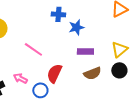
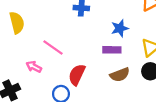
blue star: (76, 27) -> (120, 28), moved
pink arrow: (20, 78) -> (34, 67), moved

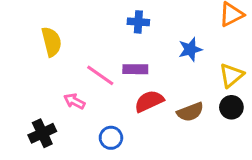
purple rectangle: (112, 50) -> (135, 69), moved
red semicircle: (77, 75) -> (149, 101), moved, turned 40

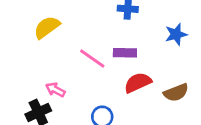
yellow semicircle: (51, 42) -> (47, 27), turned -112
pink arrow: (74, 101) -> (55, 90), moved

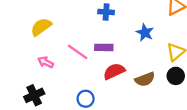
blue star: (176, 34) -> (145, 33), turned -30
pink arrow: (55, 90) -> (46, 62), moved

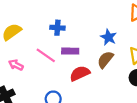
blue cross: (106, 12) -> (57, 28), moved
brown semicircle: (145, 79) -> (105, 60), moved, turned 150

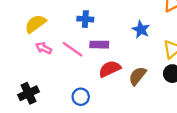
brown semicircle: (105, 60) -> (138, 76), moved
pink arrow: (16, 65) -> (44, 48), moved

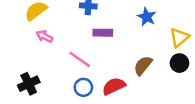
pink line: (73, 49) -> (80, 59), moved
red semicircle: (110, 69) -> (114, 86), moved

